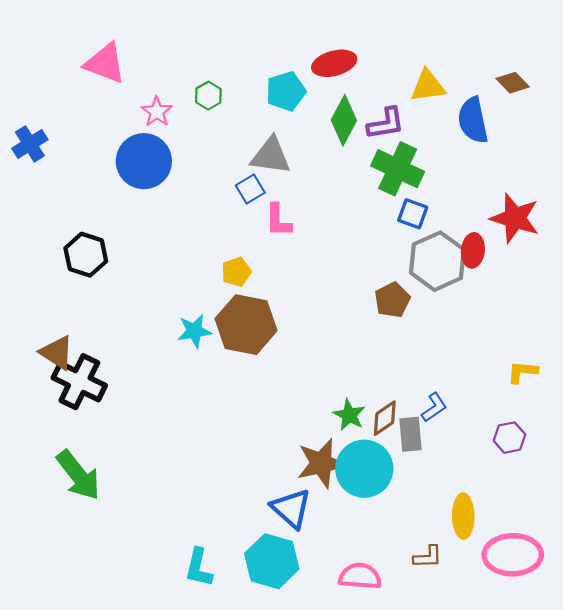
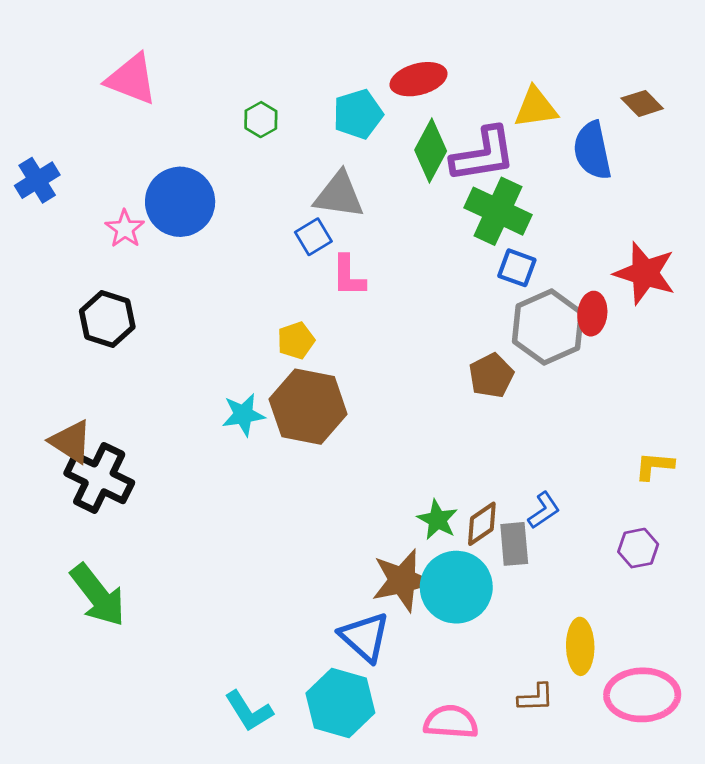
pink star: (157, 112) -> (125, 229), moved
purple L-shape: (386, 124) -> (483, 155), size x1.4
cyan L-shape: (199, 568) -> (249, 711), turned -45

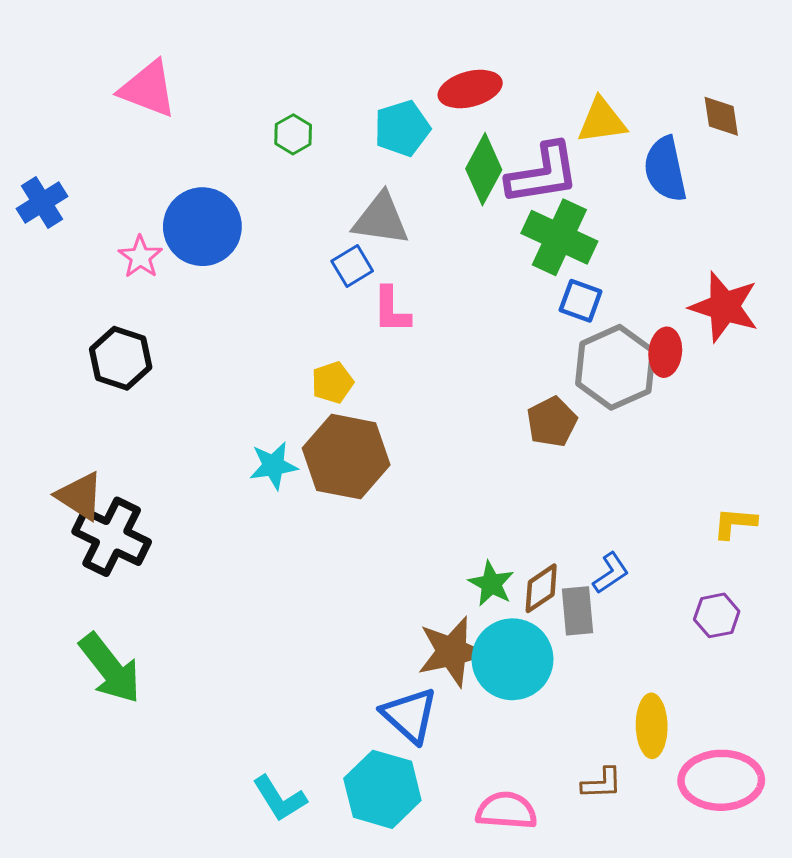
brown diamond: (642, 103) -> (721, 116), turned 36

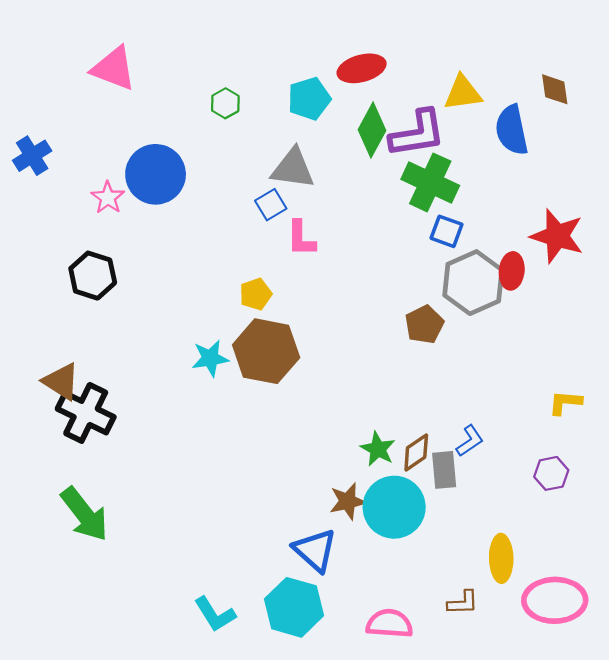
brown star: (452, 652) -> (348, 501), size x0.7

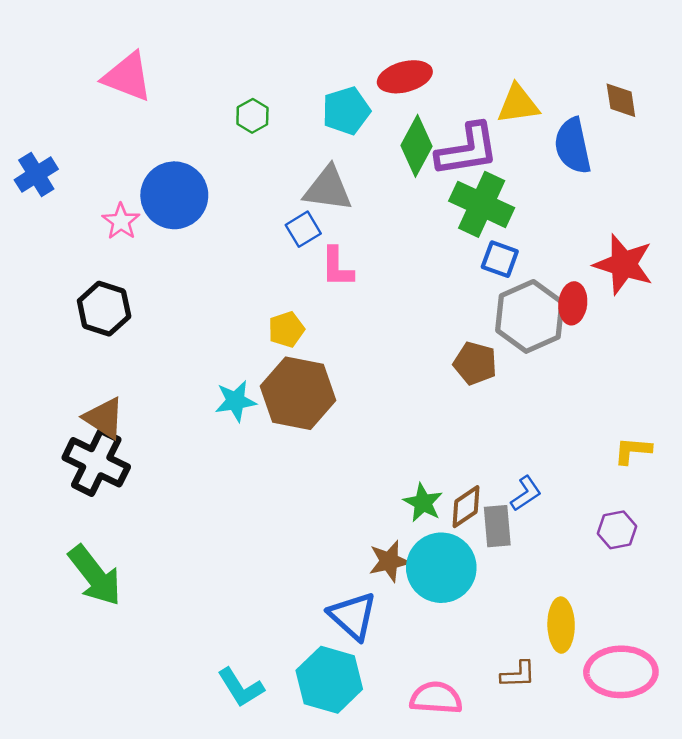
brown pentagon: (424, 324) -> (475, 363), turned -30
brown triangle: (61, 381) -> (104, 418), moved

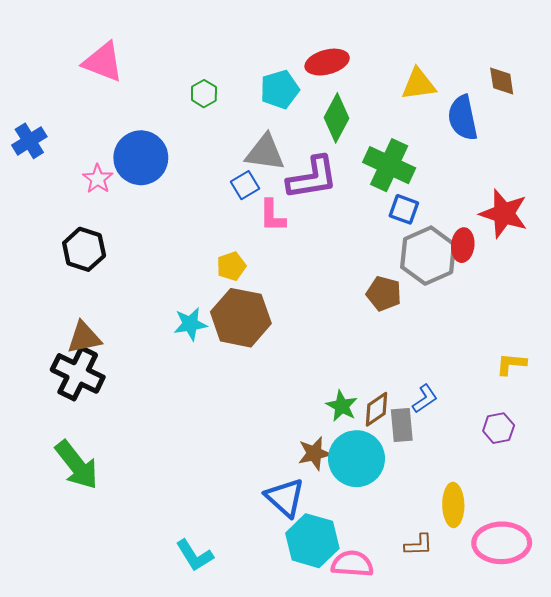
purple L-shape: (467, 150) -> (312, 178), moved
brown triangle: (104, 418) -> (84, 338), turned -45
cyan hexagon: (329, 680) -> (312, 541), moved

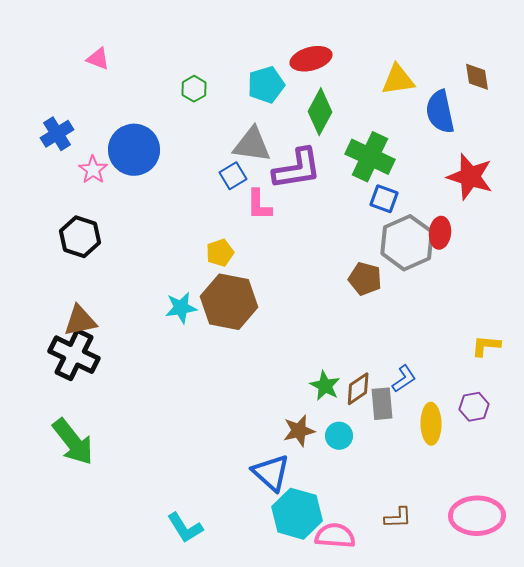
pink triangle: (103, 62) -> (98, 59), size x0.6
blue cross: (29, 141) -> (57, 134), moved
red star: (504, 214) -> (470, 177), moved
cyan circle: (357, 459) -> (339, 436), size x0.5
yellow ellipse: (453, 505) -> (431, 424), moved

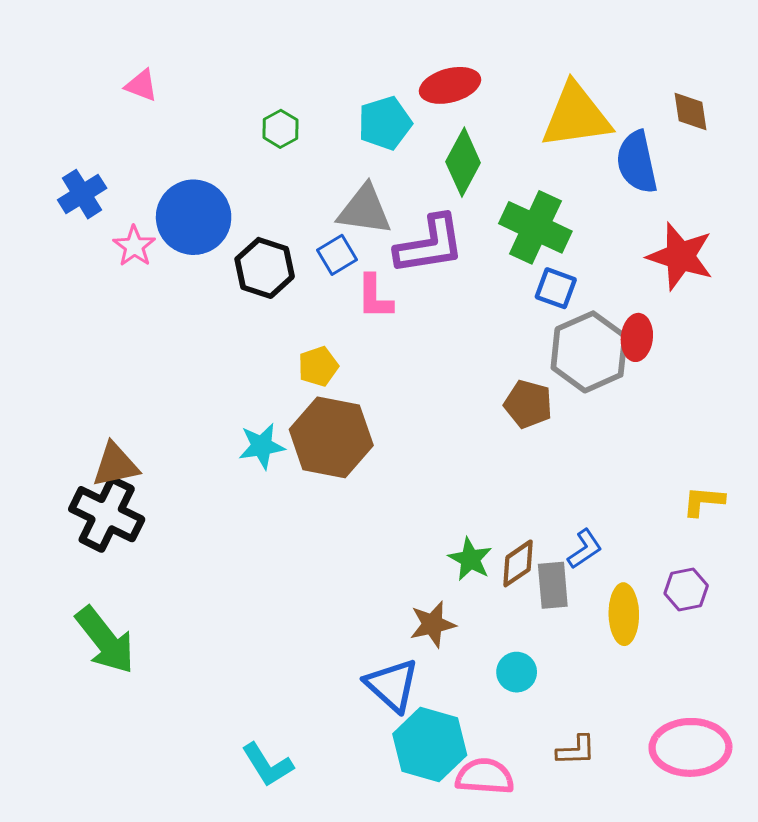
yellow triangle: (398, 80) -> (576, 116), size x1.5
black hexagon: (80, 237) -> (265, 268), moved
cyan circle: (339, 436) -> (517, 672), moved

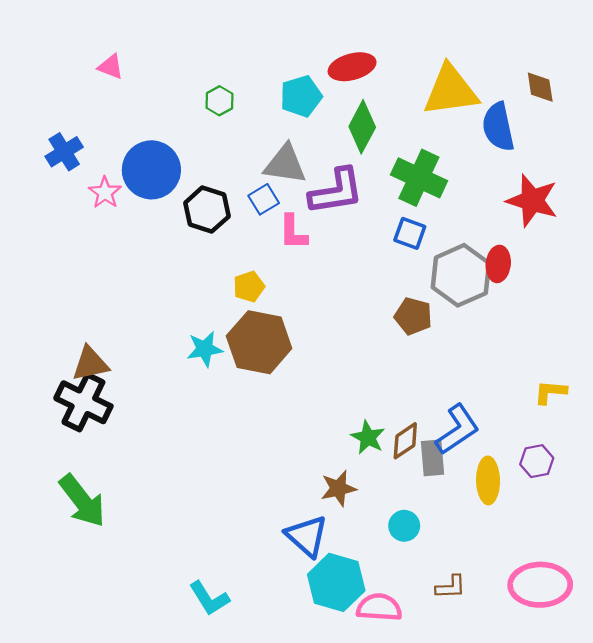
blue square: (556, 288) -> (410, 233), moved
blue L-shape: (585, 549) -> (457, 429), size x1.6

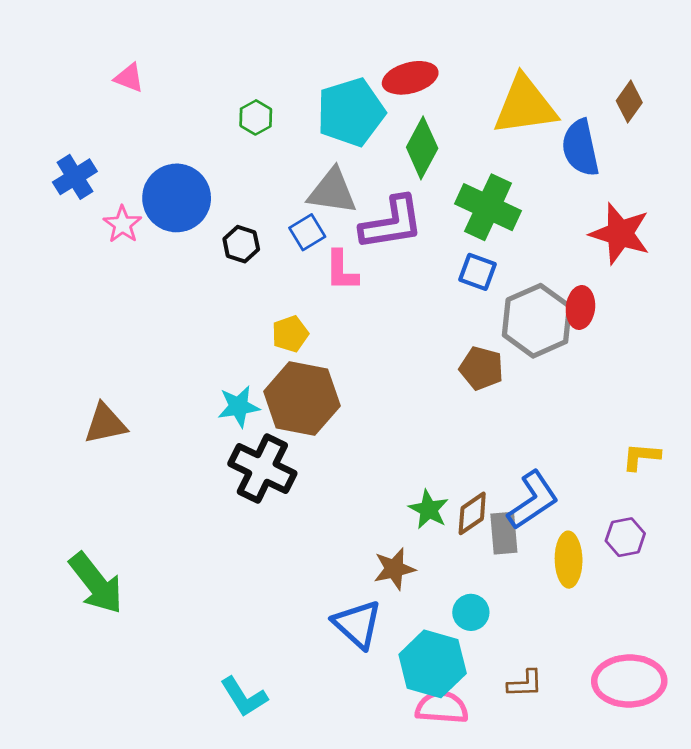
brown diamond: (540, 87) -> (629, 102), turned 44
cyan pentagon: (301, 96) -> (351, 112), size x1.4
black hexagon: (207, 210) -> (241, 244), size x0.7
black cross: (83, 402) -> (262, 469), moved
cyan hexagon: (336, 582) -> (433, 664), moved

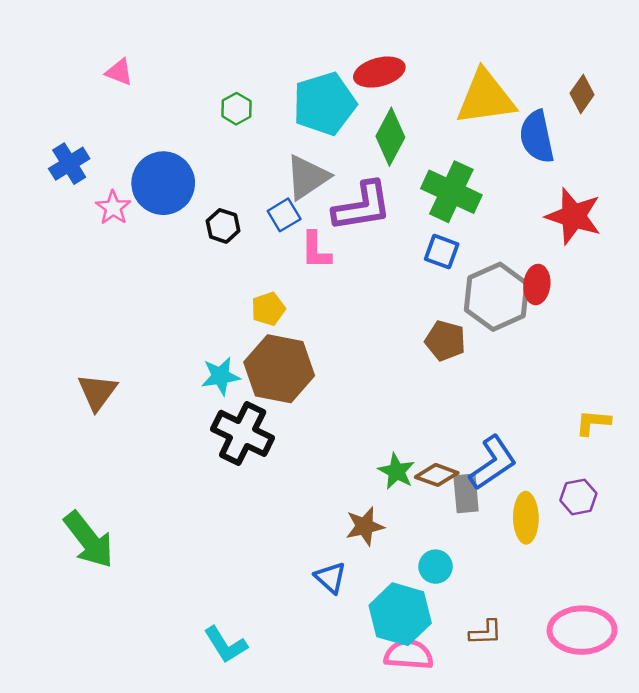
gray triangle: (332, 191) -> (307, 177), turned -42
brown triangle: (105, 424) -> (97, 392), turned -42
brown diamond: (472, 513) -> (437, 475), turned 54
blue triangle: (357, 624) -> (330, 578), size x0.7

